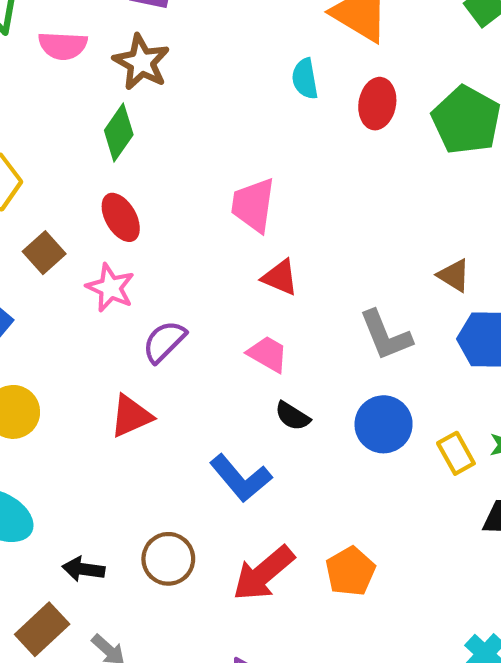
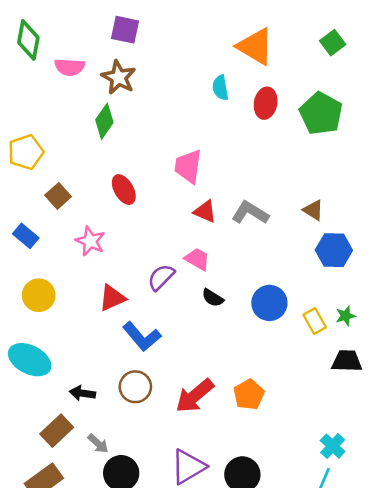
red ellipse: (121, 217) -> (124, 190), moved
pink star: (110, 288) -> (90, 241), moved
gray L-shape: (386, 335) -> (250, 213), moved, turned 144
purple semicircle: (164, 342) -> (161, 277), moved
blue L-shape: (241, 478) -> (142, 336), moved

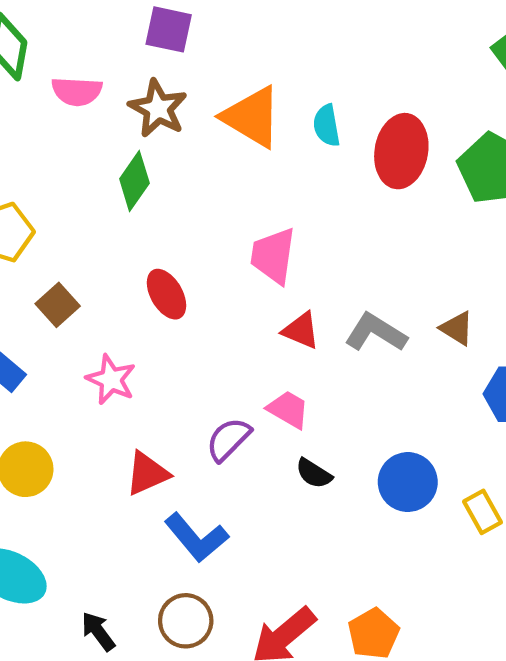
orange triangle: (255, 46) -> (252, 117), moved
red ellipse: (266, 103) -> (401, 151), size x1.4
brown triangle: (313, 210) -> (457, 328), moved
black arrow: (83, 393) -> (98, 631), turned 45

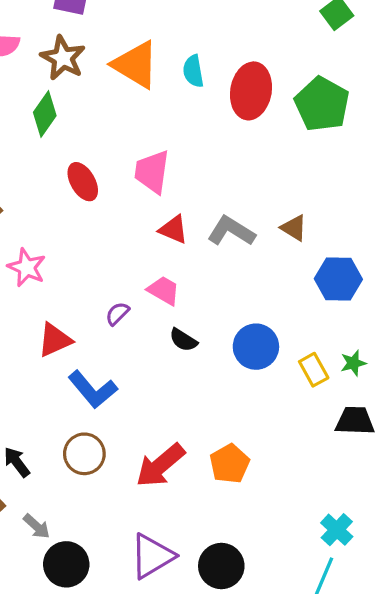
red ellipse: (166, 294) -> (83, 182), moved
purple semicircle: (228, 439) -> (117, 314), size x0.7

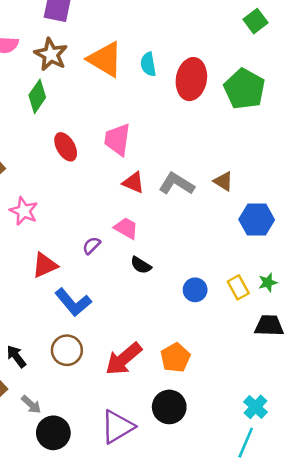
blue circle: (256, 347) -> (195, 290), moved, size x0.7
black circle: (221, 566) -> (169, 407), moved

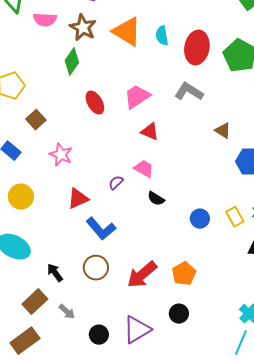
pink trapezoid: (117, 139) -> (137, 97), turned 48
gray L-shape: (177, 184) -> (189, 92), moved
black circle: (169, 407) -> (179, 314), size x0.7
black circle: (53, 433) -> (99, 335), moved, size x0.7

